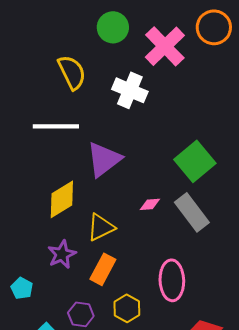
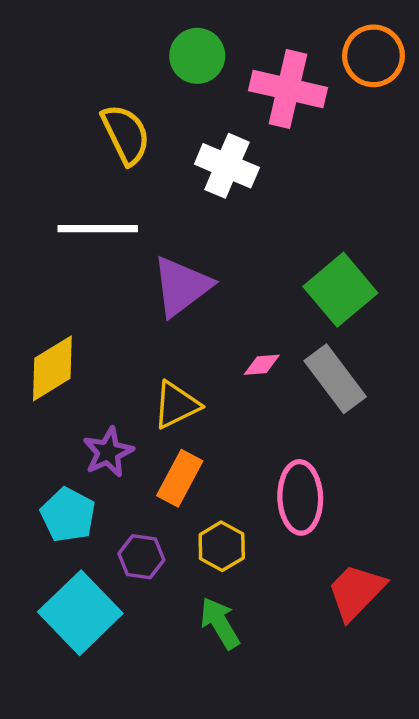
pink cross: (165, 46) -> (288, 89), turned -33
yellow diamond: (62, 199) -> (52, 368), moved
cyan pentagon: (22, 288) -> (68, 515), moved, size x1.4

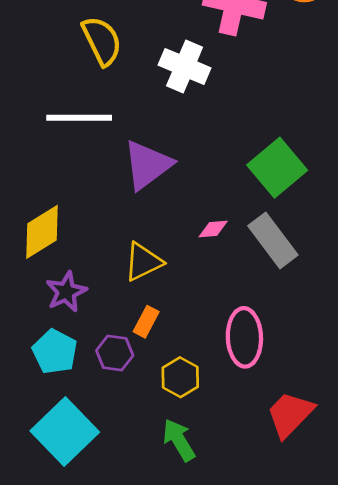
purple star: (108, 452) -> (66, 292), moved
orange rectangle: (180, 478) -> (146, 322), size x0.7
purple hexagon: (141, 557) -> (115, 353), moved

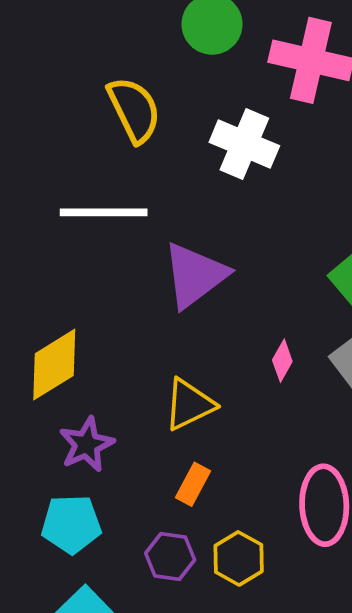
pink diamond: (213, 229) -> (282, 361), turned -56
cyan pentagon: (55, 352) -> (71, 524), turned -30
purple hexagon: (115, 353) -> (170, 557), moved

